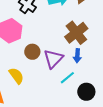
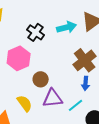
purple triangle: (53, 59) -> (53, 98), moved, turned 40

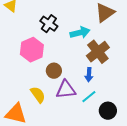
cyan arrow: (67, 27) -> (80, 33), moved
blue arrow: (86, 83) -> (89, 75), moved

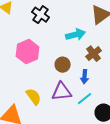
black cross: (49, 24) -> (41, 15), moved
brown cross: (98, 52) -> (94, 54), size x0.7
brown circle: (54, 71) -> (63, 65), moved

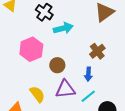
cyan arrow: (76, 35) -> (63, 28), moved
brown circle: (63, 65) -> (57, 65), moved

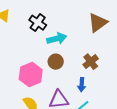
pink hexagon: (31, 49) -> (31, 75), moved
brown circle: (57, 65) -> (56, 62), moved

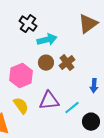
brown cross: (91, 62) -> (67, 63), moved
blue arrow: (82, 85) -> (94, 86), moved

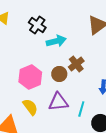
brown circle: (46, 63) -> (59, 74), moved
cyan line: (72, 108) -> (81, 109), turned -35

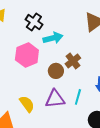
pink hexagon: (30, 77) -> (27, 55), moved
cyan line: (81, 109) -> (78, 97), moved

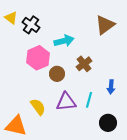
black cross: (34, 22) -> (31, 25), moved
brown circle: (56, 71) -> (57, 74), moved

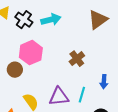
cyan arrow: (64, 41) -> (51, 20), moved
brown circle: (57, 74) -> (15, 70), moved

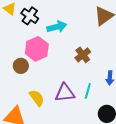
cyan arrow: (51, 20) -> (57, 27), moved

